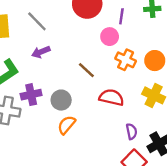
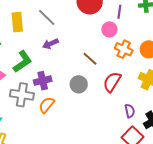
red semicircle: (111, 97) -> (112, 82), turned -70
gray circle: (61, 100) -> (79, 84), moved
orange semicircle: (66, 125) -> (47, 105), moved

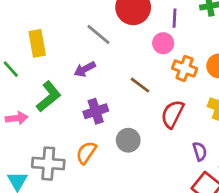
gray line: (47, 17) -> (98, 34), moved
purple cross: (43, 81) -> (96, 111), moved
gray circle: (79, 84) -> (128, 140), moved
gray cross: (22, 95) -> (48, 164), moved

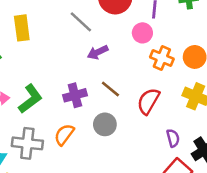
purple arrow: (85, 69) -> (98, 52), moved
brown line: (140, 85) -> (110, 89), moved
green L-shape: (49, 96) -> (30, 99), moved

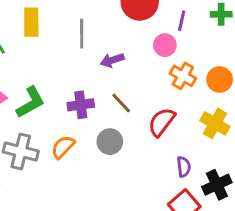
gray line: (81, 22) -> (82, 34), moved, turned 40

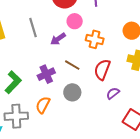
pink circle: (165, 45) -> (75, 21), moved
orange cross: (183, 76) -> (95, 39), moved
purple semicircle: (184, 167) -> (113, 93), moved, turned -104

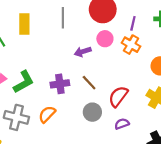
gray line: (33, 28) -> (63, 18), moved
orange cross: (95, 39) -> (131, 45), moved
gray circle: (72, 92) -> (92, 112), moved

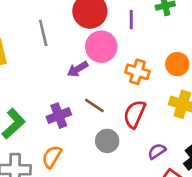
pink circle: (105, 39) -> (101, 47), size x1.5
orange cross: (131, 45) -> (137, 72), moved
purple semicircle: (122, 124) -> (157, 151), moved

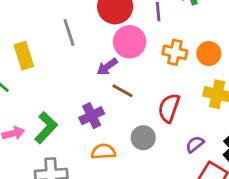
orange cross: (137, 72) -> (175, 52), moved
brown line: (94, 106) -> (122, 91), moved
orange semicircle: (52, 157) -> (103, 152), moved, turned 60

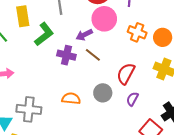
purple cross: (92, 116) -> (66, 55), moved, turned 30
green L-shape: (46, 128) -> (44, 34), moved
purple semicircle: (195, 144) -> (132, 99), moved, turned -32

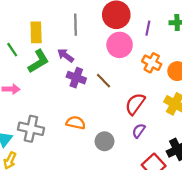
green L-shape: (44, 34) -> (38, 61), moved
purple arrow: (84, 35) -> (65, 55), moved, turned 56
gray circle: (103, 93) -> (104, 141), moved

